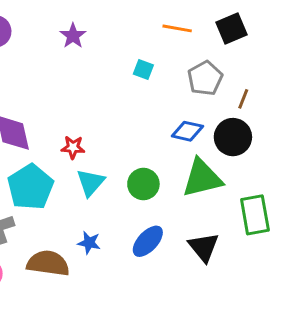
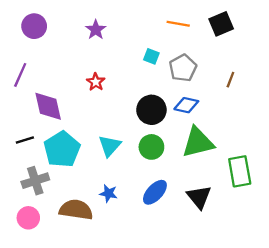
gray pentagon: (205, 78) -> (183, 68), moved
black circle: (233, 137) -> (151, 110), moved
red star: (73, 147) -> (96, 82), moved, turned 30

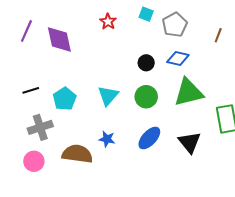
red star: (96, 82) -> (108, 22), moved
purple diamond: (48, 106) -> (59, 40), moved
black circle: (151, 110) -> (146, 63), size x0.6
cyan pentagon: (62, 149) -> (65, 99), size x0.7

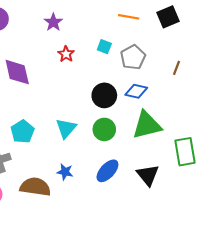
black circle: (146, 63) -> (104, 95), size x1.5

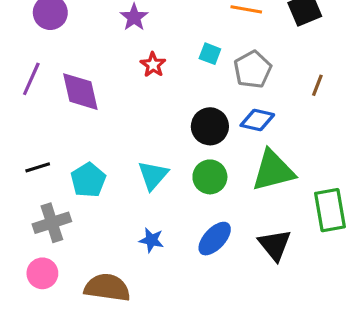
brown semicircle: (35, 187) -> (107, 288), moved

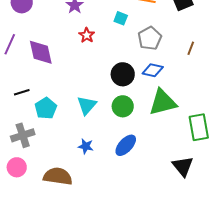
cyan square: (210, 54) -> (121, 18), moved
black line: (38, 167) -> (22, 92), moved
black triangle: (275, 245) -> (183, 166), moved

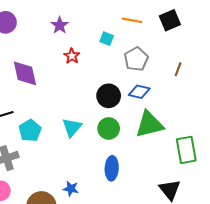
blue ellipse: (126, 145) -> (112, 168), turned -40
blue star: (86, 146) -> (71, 189), moved

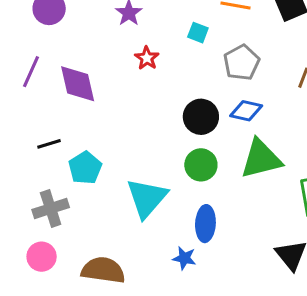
cyan triangle: (72, 127) -> (147, 198), moved, size x1.4
blue star: (71, 189) -> (184, 258), moved

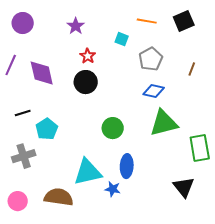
black circle: (201, 117) -> (86, 82), moved
green circle: (201, 165) -> (113, 128), moved
cyan triangle: (147, 198) -> (88, 172), moved, turned 36
pink circle: (42, 257) -> (18, 201), moved

